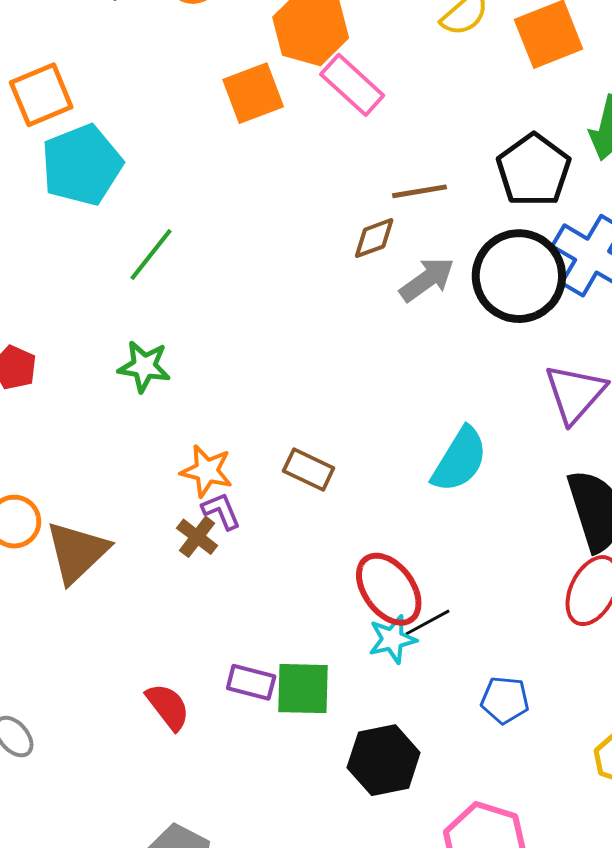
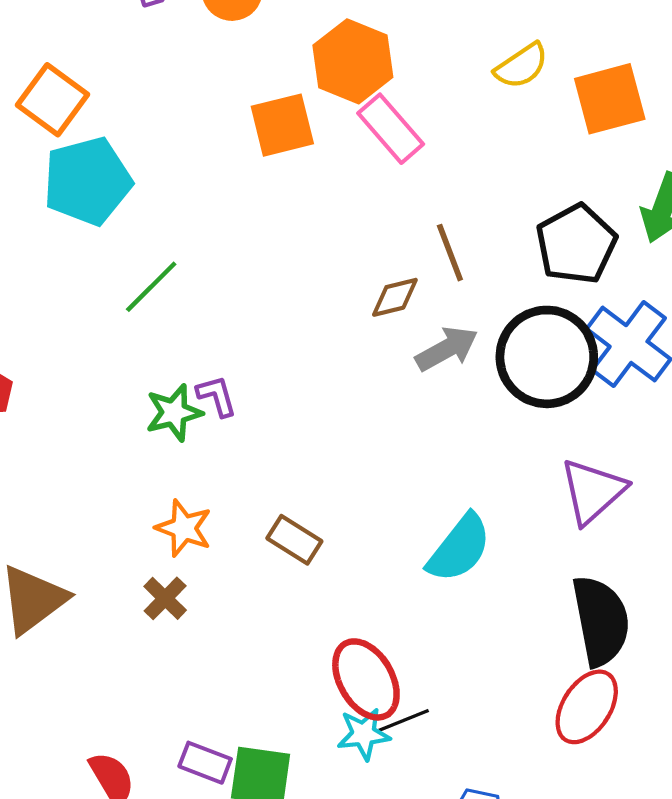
orange square: (41, 95) -> (52, 100), turned -38
brown line: (419, 191) -> (450, 253), turned 72
green star: (144, 366) -> (174, 413), moved, turned -30
purple L-shape: (221, 511) -> (217, 396), moved

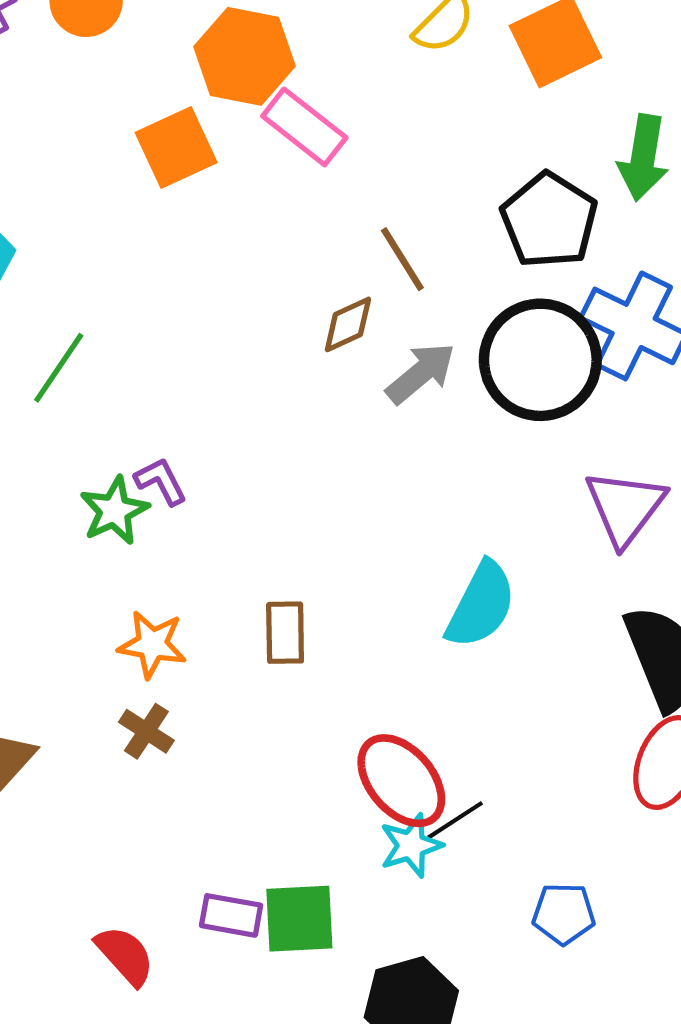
brown rectangle: (294, 540) -> (285, 633), turned 68

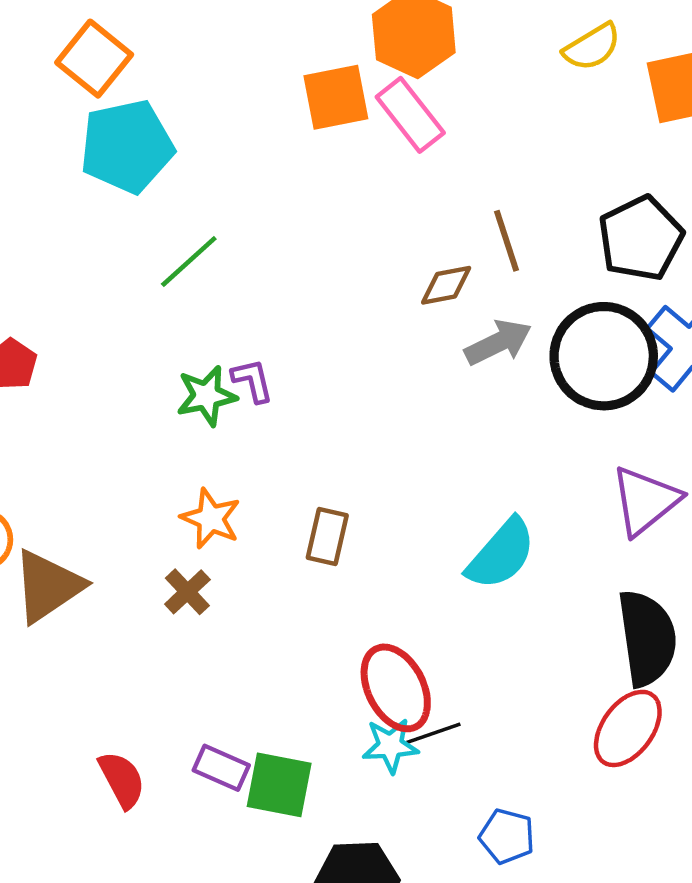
pink rectangle: (304, 127) -> (410, 115), moved

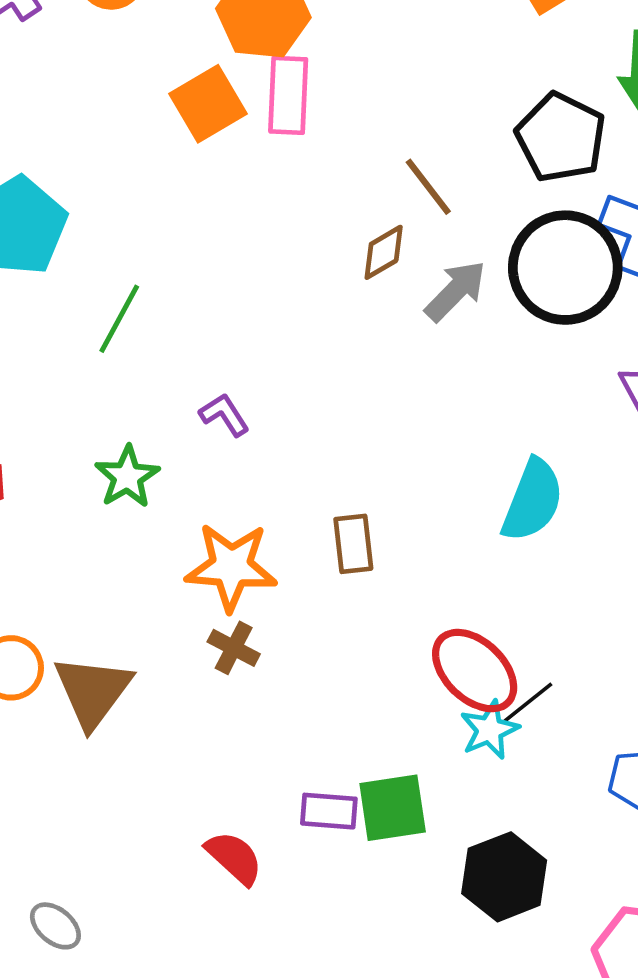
pink rectangle: (410, 115) -> (288, 95), turned 60
green star: (206, 396) -> (127, 477), moved
orange star: (211, 519) -> (231, 567), size x1.4

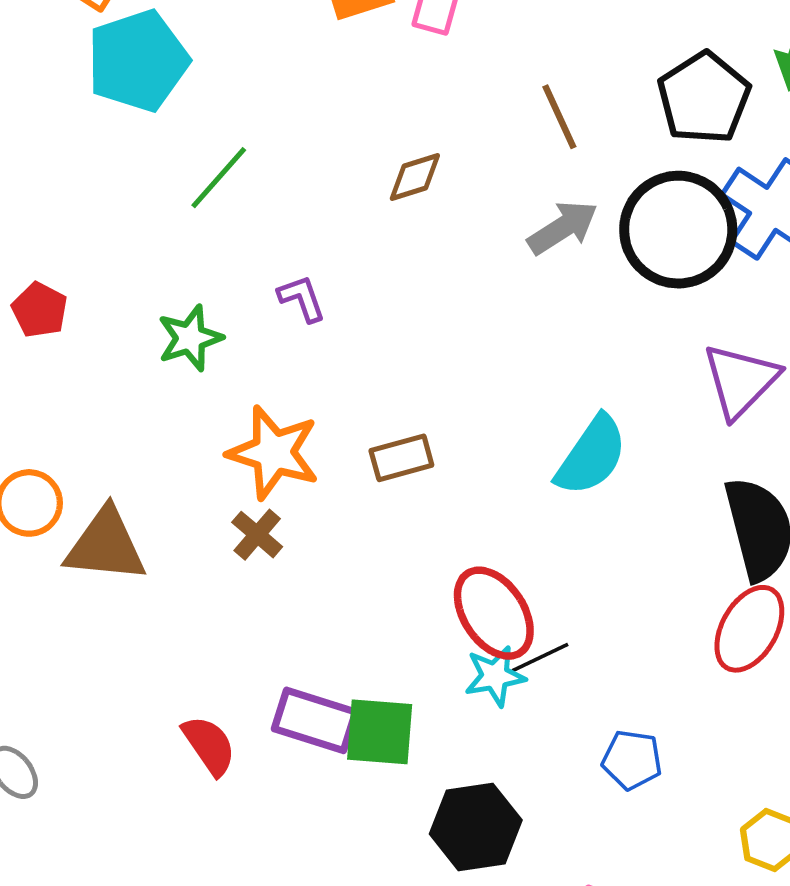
brown diamond: (384, 252) -> (415, 177), moved
brown rectangle: (353, 544) -> (401, 458), turned 68
brown triangle: (93, 691) -> (106, 545), turned 46
purple rectangle: (329, 811) -> (315, 720), size x1.4

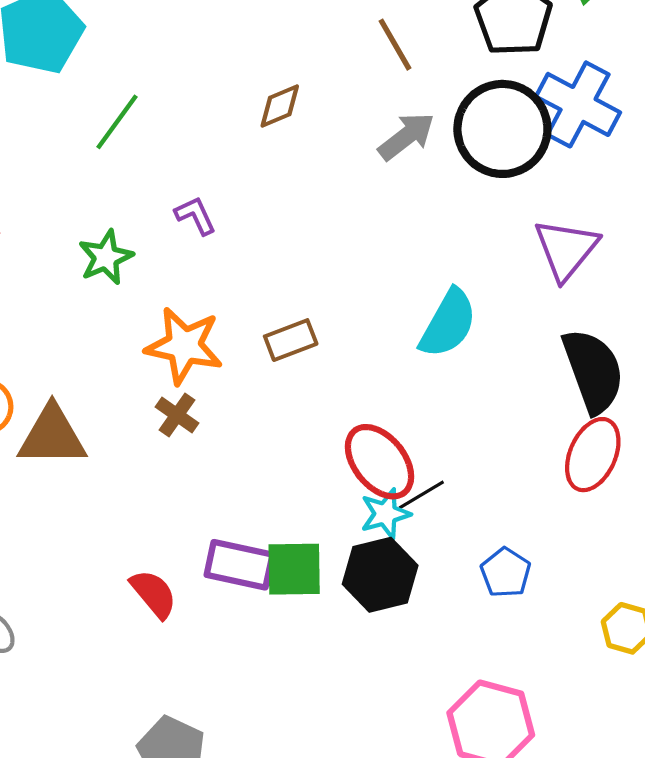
blue pentagon: (632, 760) -> (506, 573), turned 30
black hexagon: (476, 827) -> (380, 575), moved

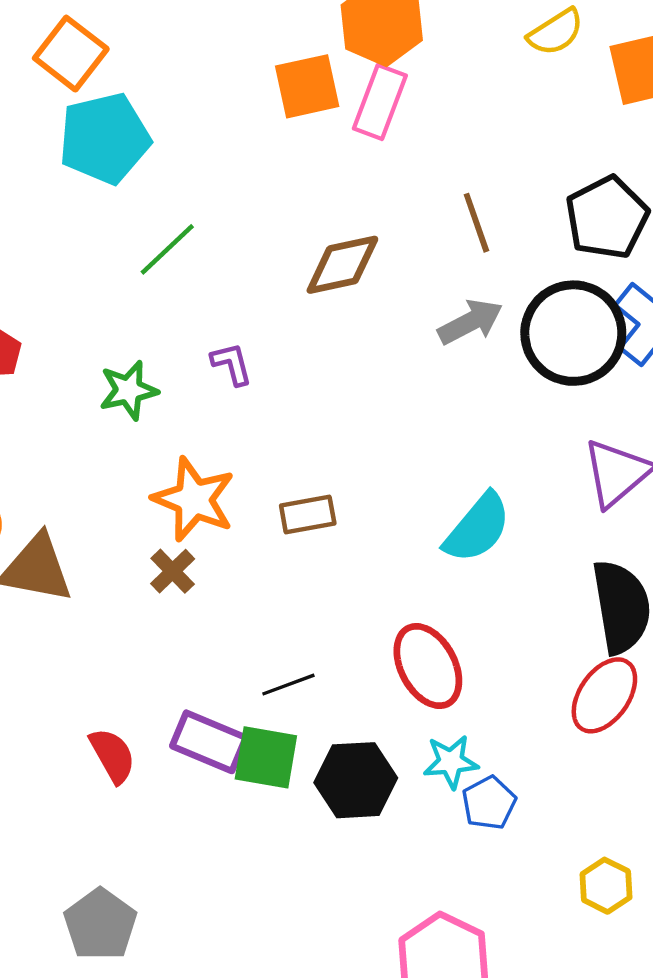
brown diamond: (280, 106) -> (342, 265), size x1.5
red ellipse: (380, 462) -> (428, 666), moved
black line: (421, 495) -> (288, 685), moved
cyan star: (385, 514) -> (451, 762), moved

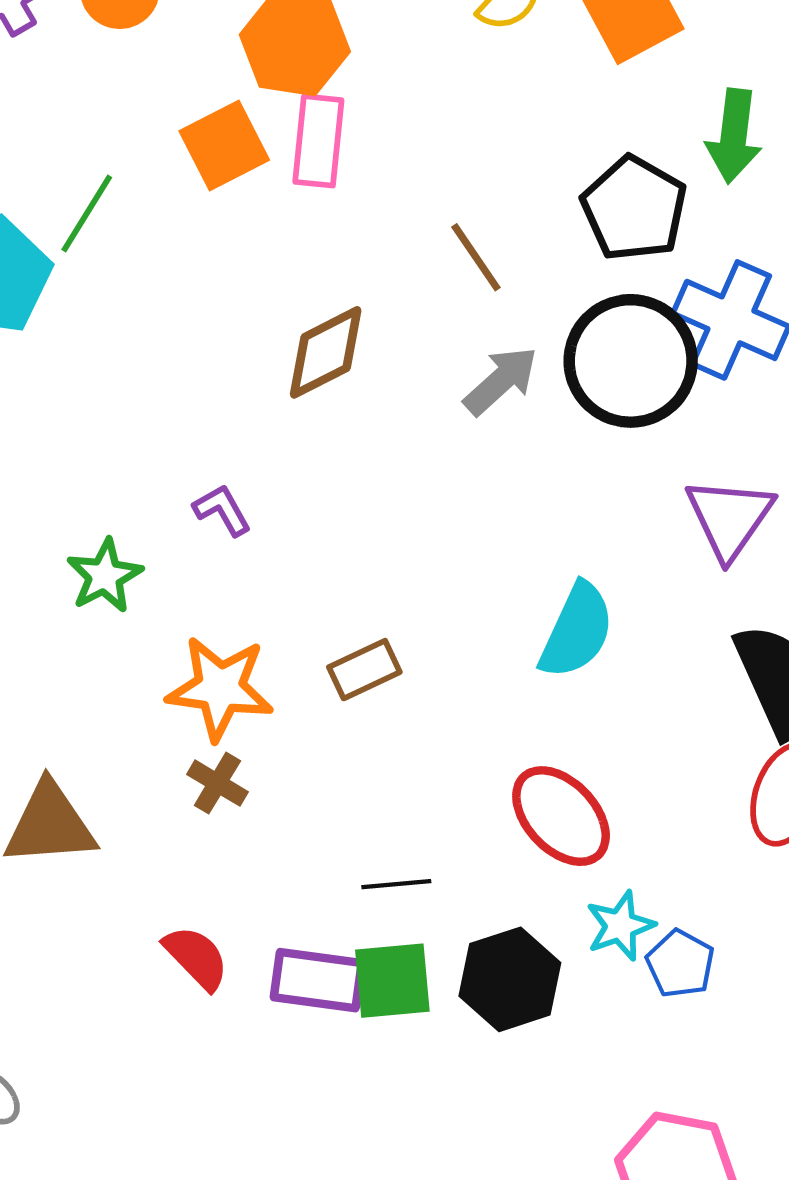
green line: (167, 249) -> (87, 213), moved
black line: (288, 685) -> (396, 884), turned 30
red semicircle: (113, 756) -> (196, 957), moved

